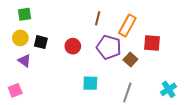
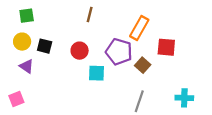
brown line: (98, 18) -> (90, 14), moved
cyan square: (90, 83) -> (96, 73), moved
cyan cross: (169, 89) -> (184, 98), turned 35

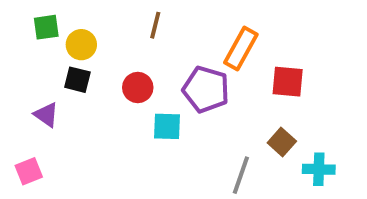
yellow circle: (22, 42) -> (81, 45), moved
brown square: (143, 65) -> (282, 142), moved

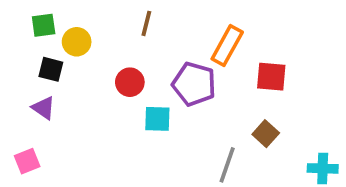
black square: (77, 80) -> (51, 69), moved
cyan cross: (319, 169) -> (323, 168), moved

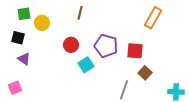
orange rectangle: (227, 45) -> (153, 18), moved
black square: (51, 69) -> (18, 38), moved
red square: (271, 77) -> (135, 51), moved
cyan square: (157, 119) -> (86, 65), turned -35

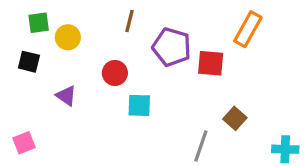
purple pentagon: (106, 46) -> (172, 47), moved
red square: (135, 51) -> (211, 63), moved
purple triangle: (24, 59) -> (66, 96), moved
cyan square: (86, 65) -> (139, 105), turned 35

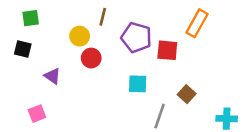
yellow circle: (68, 37) -> (80, 36), moved
cyan square: (139, 105) -> (138, 84), moved
pink square: (24, 143) -> (37, 114), moved

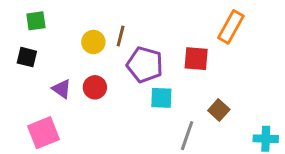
brown line: (103, 17) -> (121, 36), moved
purple pentagon: (136, 37) -> (145, 65), moved
red circle: (91, 58) -> (95, 87), moved
pink square: (37, 114) -> (43, 133), size x1.5

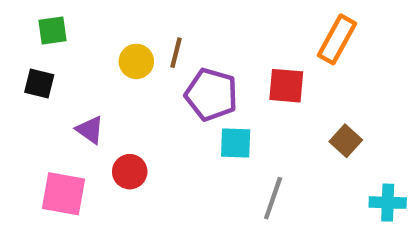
red circle: (95, 87) -> (130, 172), moved
brown square: (219, 110) -> (346, 141), moved
pink square: (43, 133) -> (64, 194), turned 32

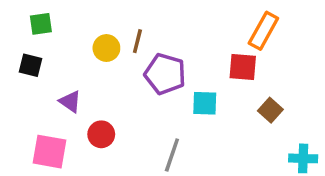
red square: (286, 86) -> (243, 67), moved
cyan square: (236, 143) -> (205, 103), moved
gray line: (273, 198) -> (172, 155), moved

